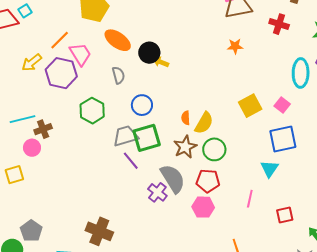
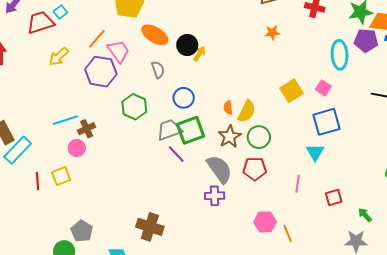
yellow arrow: (161, 62) -> (199, 54), turned 105
yellow arrow: (32, 63) -> (59, 57), moved
purple cross: (157, 192) -> (215, 196), moved, turned -36
pink hexagon: (203, 207) -> (265, 222), moved

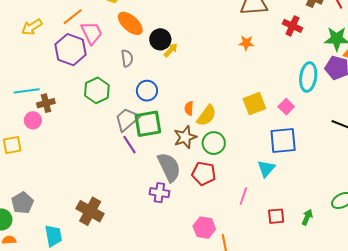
gray trapezoid: (169, 130) -> (127, 119), turned -32
green arrow: (365, 215) -> (307, 217), moved, turned 56

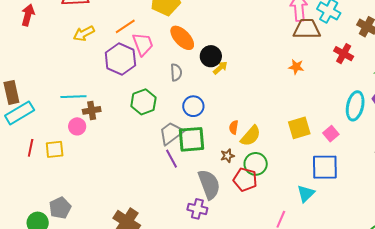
brown star: (185, 137) -> (227, 156), size x0.6
red pentagon: (204, 173) -> (245, 180), moved

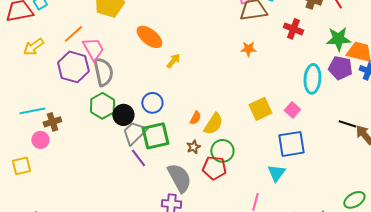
orange ellipse: (182, 38) -> (149, 37), moved
black circle: (211, 56) -> (123, 115), moved
gray semicircle: (176, 72) -> (103, 72), moved, size x1.6
orange semicircle: (234, 127) -> (195, 118), turned -152

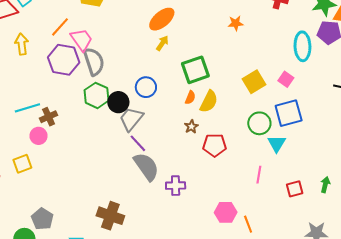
orange ellipse: (149, 37) -> (162, 19), moved, turned -72
yellow arrow: (33, 47) -> (22, 44), turned 125
green square: (155, 136) -> (195, 70), moved
green circle: (222, 151) -> (259, 123), moved
gray semicircle: (179, 178) -> (146, 167), moved

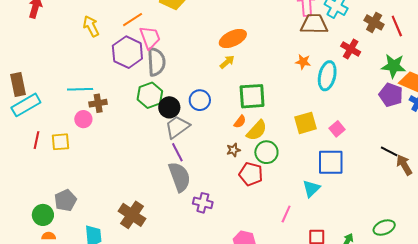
yellow arrow: (22, 44) -> (91, 26), turned -35
cyan ellipse: (302, 46) -> (327, 76), moved
green circle: (259, 123) -> (266, 152), moved

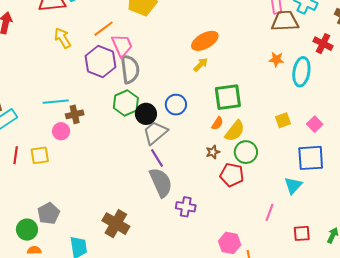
yellow square: (306, 123) -> (283, 120), size x0.7

